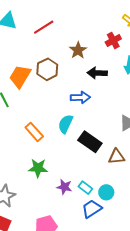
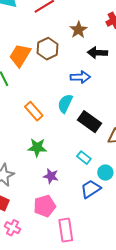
purple star: (64, 187) -> (51, 176), moved
cyan rectangle: (85, 188) -> (84, 158), moved

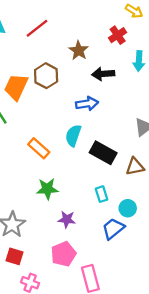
cyan rectangle: (84, 158) -> (101, 194), turned 40

